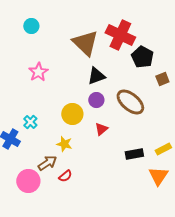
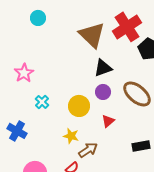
red cross: (120, 35) -> (127, 27), turned 32
pink star: (38, 72) -> (24, 73), moved
cyan cross: (30, 122) -> (42, 102), moved
brown arrow: (47, 163) -> (88, 150), moved

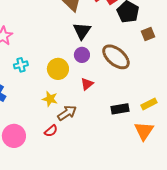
black triangle: (103, 68) -> (82, 31), turned -36
cyan cross: (42, 102) -> (21, 65), turned 32

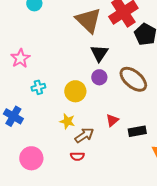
red triangle: (87, 84) -> (112, 120), moved
red semicircle: (51, 131) -> (77, 156), moved, turned 40

